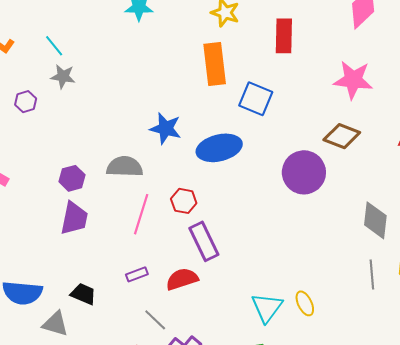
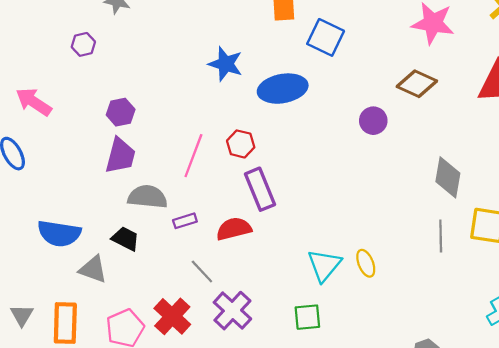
purple hexagon: (26, 102) -> (83, 44), moved
gray semicircle: (125, 167) -> (148, 197), moved
purple circle: (304, 172) -> (373, 121), size x0.6

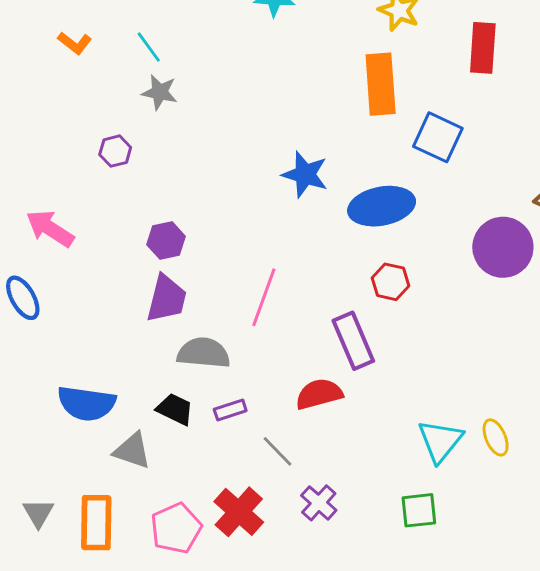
purple circle: (373, 121) -> (503, 247), size x1.6
red hexagon: (241, 144) -> (391, 282), moved
purple rectangle: (185, 221) -> (230, 410), moved
purple cross: (232, 311) -> (319, 503), size x0.7

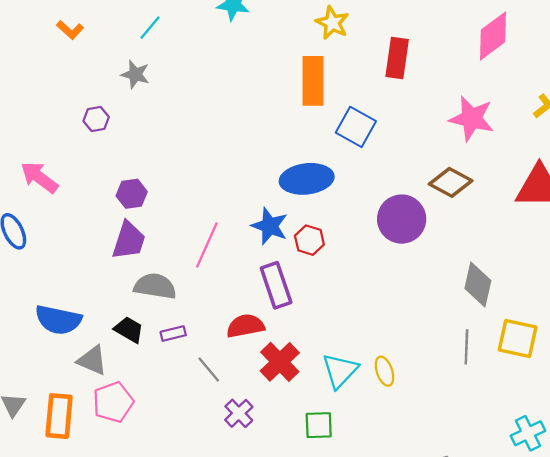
cyan line: (149, 47) -> (150, 28), moved, turned 72
blue star: (305, 174) -> (270, 226), moved
red cross: (239, 512) -> (280, 362), moved
pink pentagon: (176, 528) -> (113, 402), moved

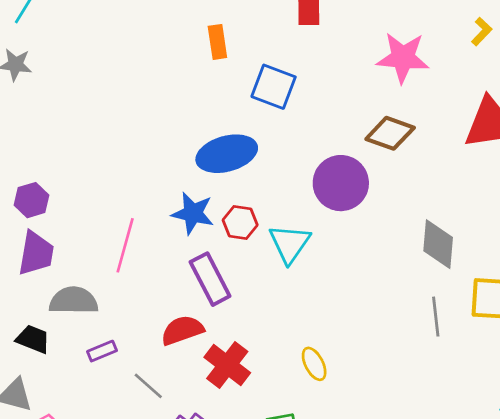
orange rectangle: (313, 81) -> (217, 42), size x0.6
black trapezoid: (129, 330) -> (33, 339), moved
cyan triangle: (340, 371) -> (290, 244), moved
yellow ellipse: (385, 371) -> (314, 364), moved

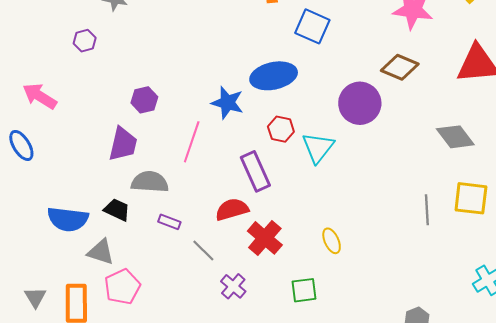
purple hexagon: (31, 200) -> (144, 100), moved
blue star: (193, 213) -> (227, 103), moved
gray diamond: (438, 244) -> (455, 137), moved, turned -45
purple rectangle: (102, 351) -> (169, 222), turned 40

